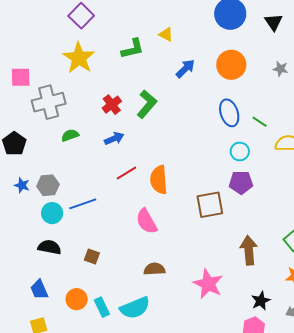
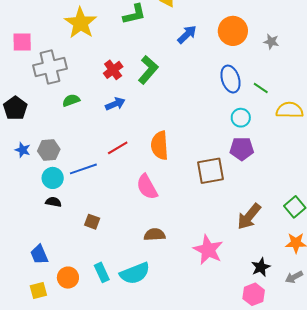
gray star: (280, 69) -> (271, 42), moved
red line: (127, 173) -> (118, 148), moved
black semicircle: (49, 247) -> (53, 202), moved, size x0.7
brown arrow: (249, 250) -> (249, 216), turned -136
orange circle: (77, 299) -> (68, 278), moved

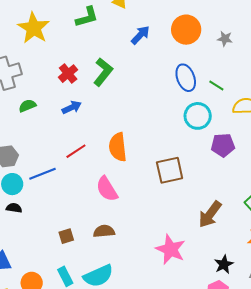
cyan circle: (241, 118) -> (198, 116), size x1.4
purple pentagon: (242, 149) -> (223, 145), moved
brown square: (92, 222) -> (66, 236), moved, turned -35
brown semicircle: (155, 235) -> (104, 231), moved

